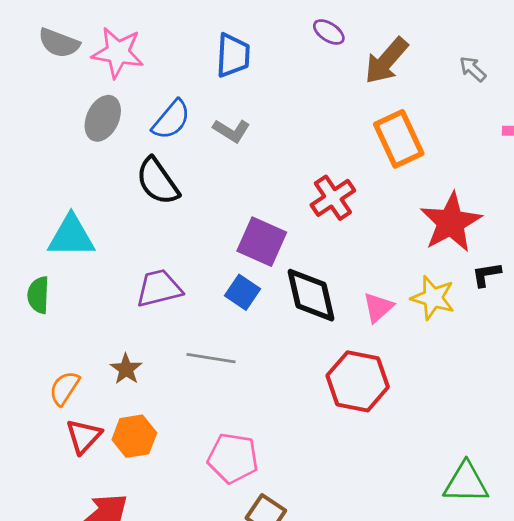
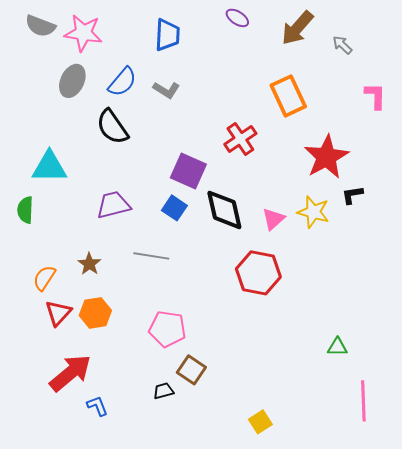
brown arrow: (386, 61) -> (297, 28), moved
green triangle: (466, 483) -> (337, 347), size x0.6

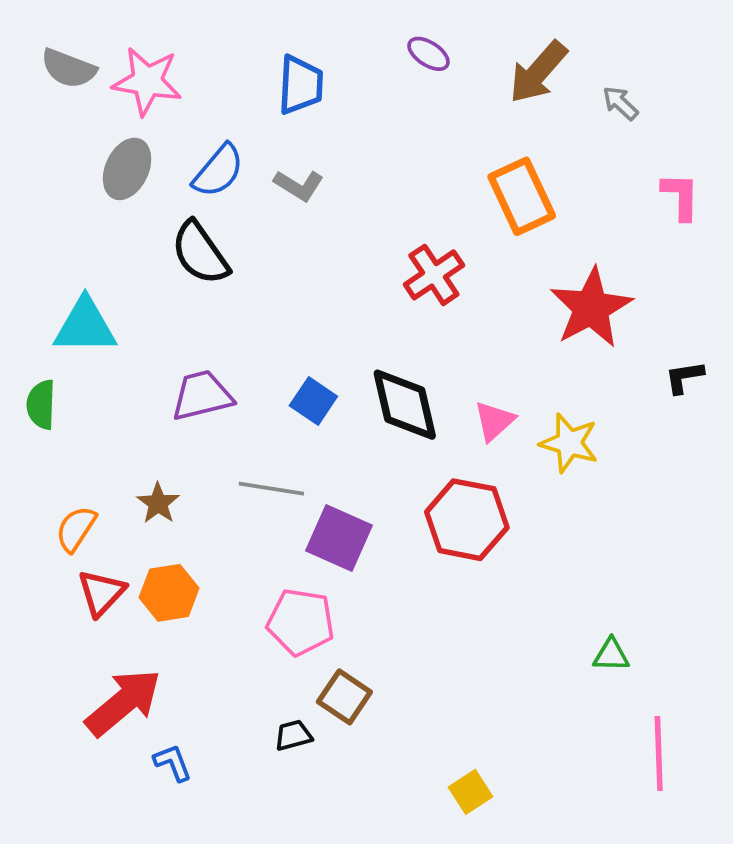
purple square: (188, 171) -> (339, 538), moved
black L-shape: (352, 195) -> (684, 377), moved
yellow star: (313, 212) -> (569, 443), moved

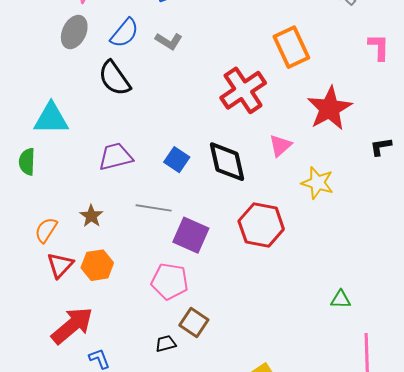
red cross: (434, 275) -> (243, 90), size x1.4
pink triangle: (494, 421) -> (280, 146), moved

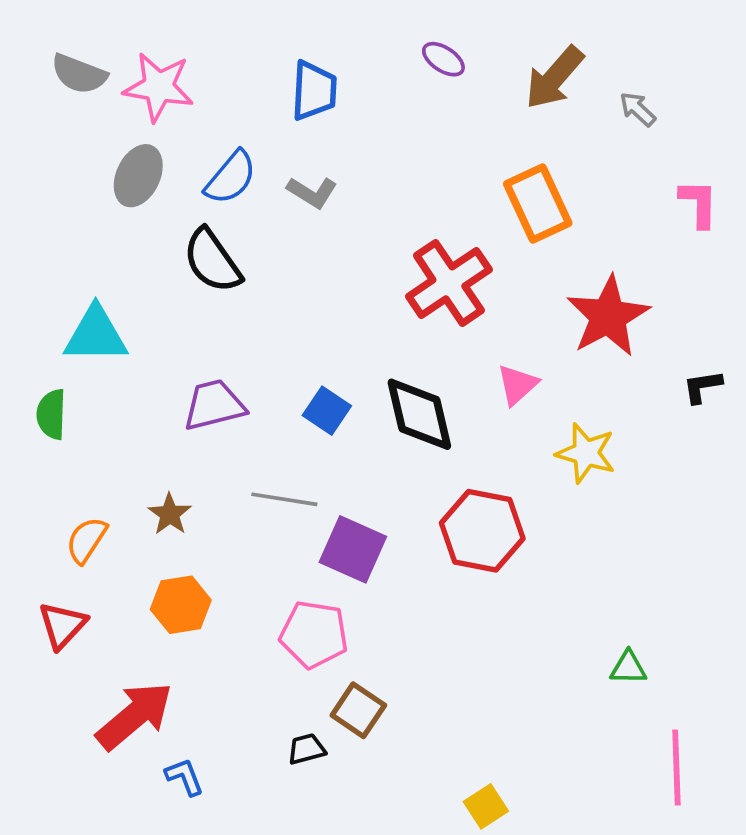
red triangle: (60, 265) -> (62, 625), moved

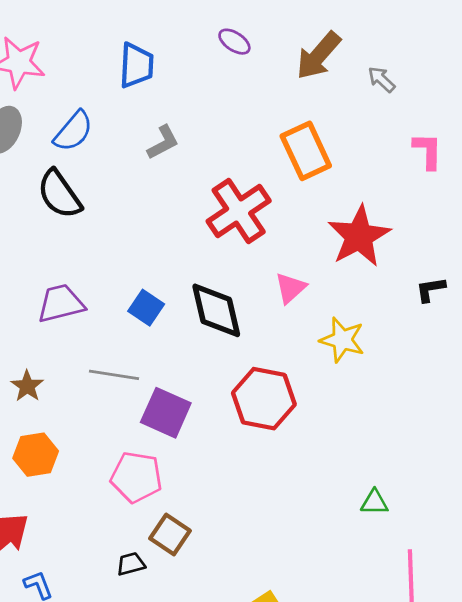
gray L-shape: (312, 192) -> (163, 142), moved, turned -60

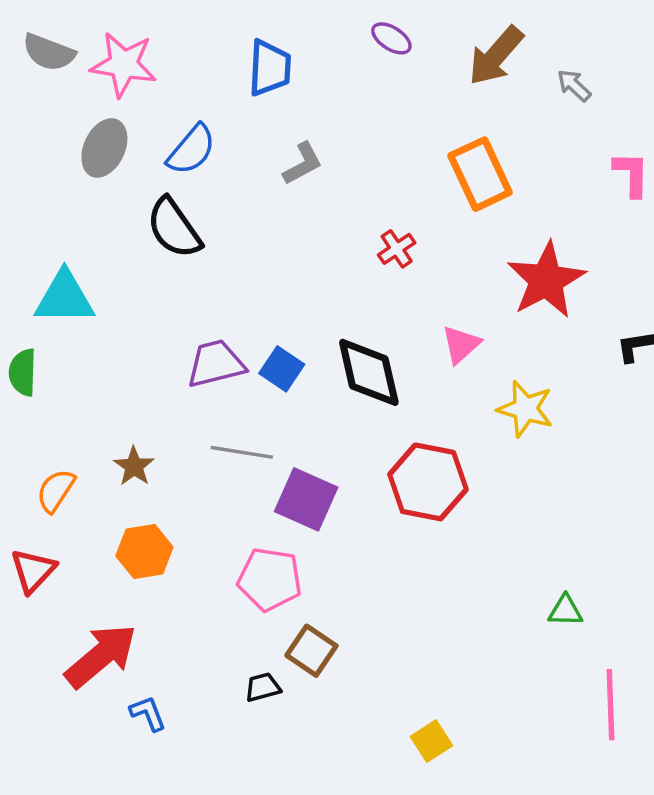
red cross: (239, 211) -> (397, 249), size x0.5
purple trapezoid: (61, 303) -> (216, 364), moved

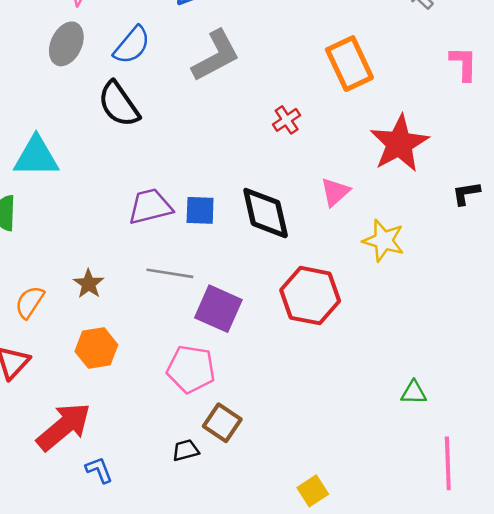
gray L-shape: (303, 164) -> (216, 56), size x1.6
blue square: (282, 369) -> (200, 210), turned -32

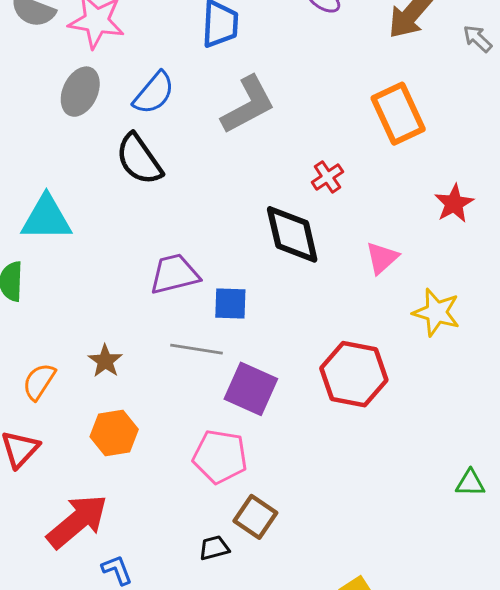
red star: (399, 144) -> (454, 203), size x0.6
blue square: (200, 210) -> (230, 304), moved
black diamond: (266, 213) -> (292, 234), moved

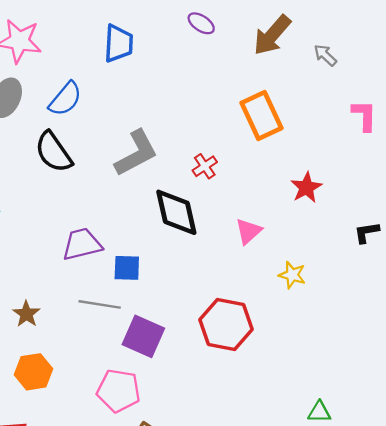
gray L-shape: (248, 105) -> (136, 153), moved
yellow star: (436, 312) -> (292, 275), size x0.7

